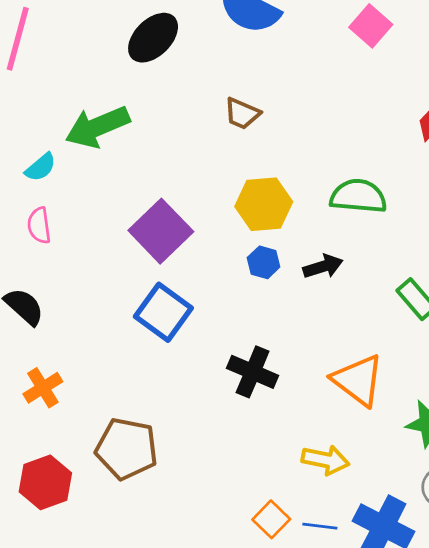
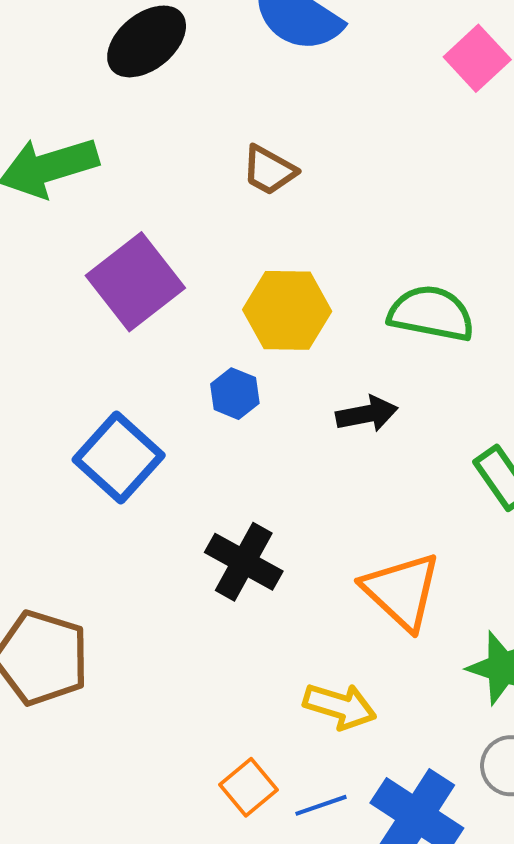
purple square: (161, 231) -> (135, 282), moved
blue hexagon: (264, 262) -> (235, 394), moved
blue line: (320, 526) -> (321, 805), turned -32

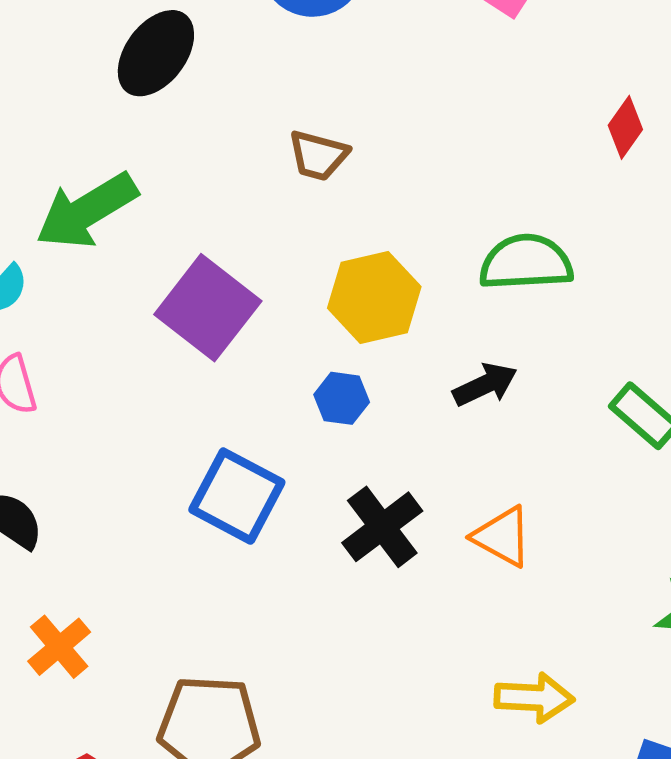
black cross: (244, 562) -> (382, 527), moved, turned 38
orange triangle: (402, 591) -> (502, 537), moved, size x0.7

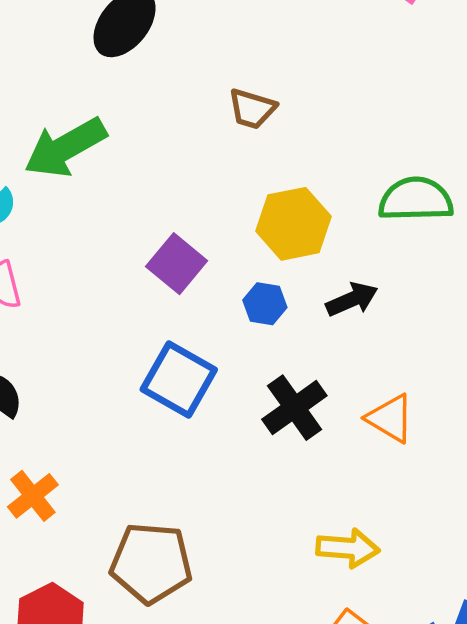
purple square: (208, 308) -> (177, 264), moved, size x0.7
black arrow: (485, 385) -> (352, 299), moved
yellow arrow: (534, 698) -> (348, 548), moved

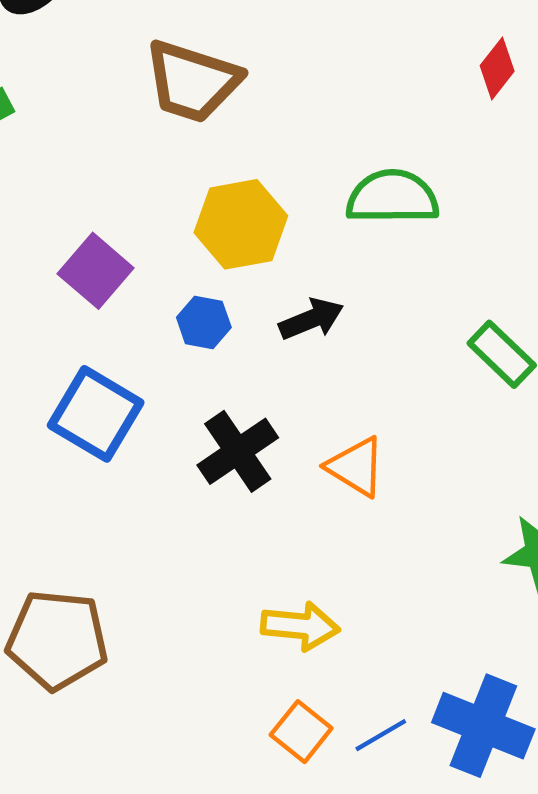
brown trapezoid: (252, 109) -> (192, 81), size x1.6

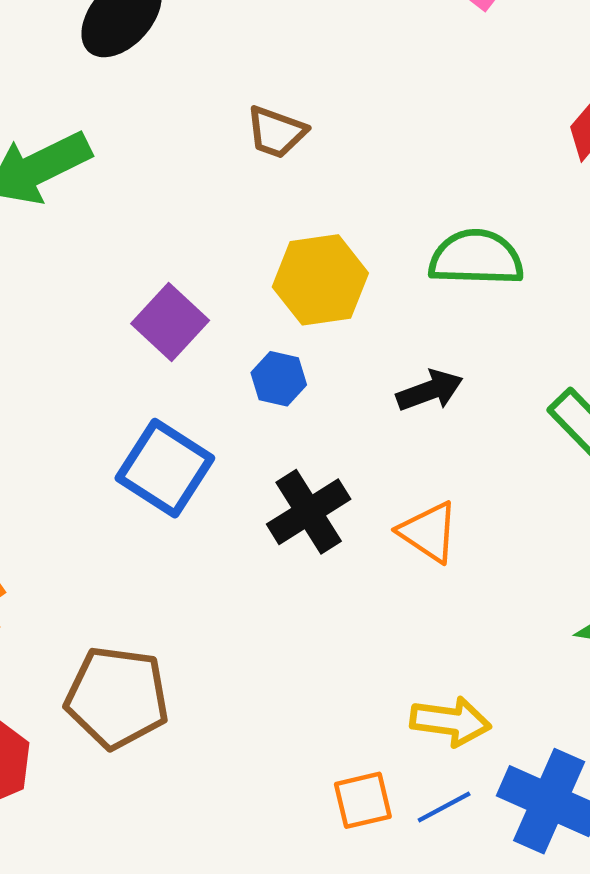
brown trapezoid: (192, 81) -> (276, 132), size x0.6
black arrow: (311, 319) -> (430, 391), moved
yellow arrow: (300, 626) -> (450, 721), moved
orange square: (301, 732) -> (363, 800), turned 36

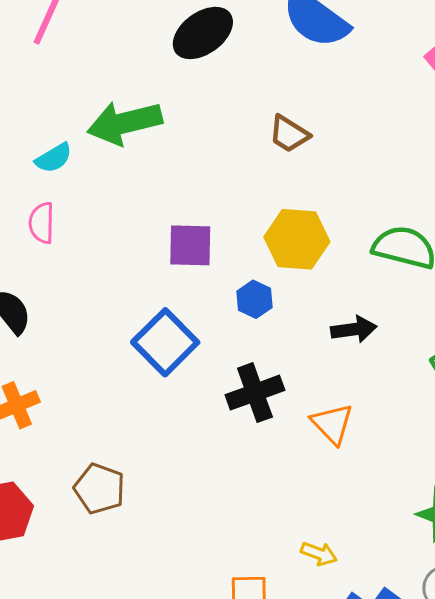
purple square: (170, 322) -> (190, 245), turned 36
brown pentagon: (117, 697) -> (100, 489), size x0.7
yellow arrow: (450, 721) -> (319, 554), size x0.7

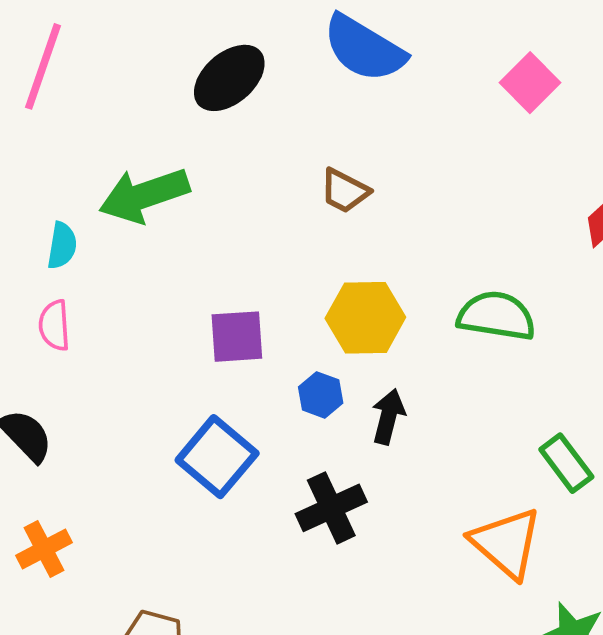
cyan semicircle: (54, 158) -> (62, 245), turned -45
black arrow: (354, 329) -> (388, 417), moved, turned -63
orange triangle: (332, 424) -> (506, 543), moved, size x1.4

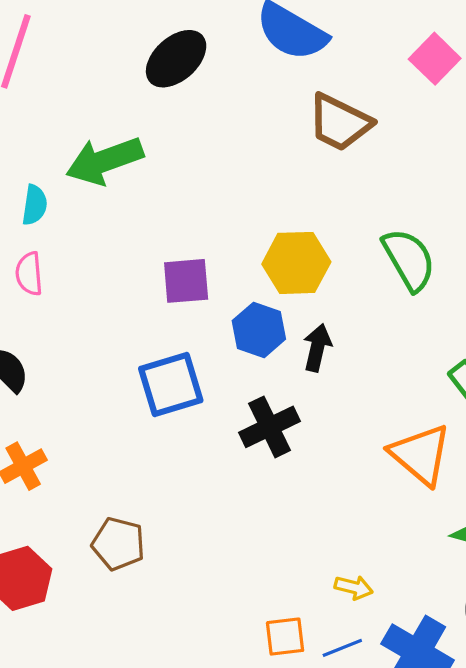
brown trapezoid: (345, 191) -> (340, 122), moved, size x1.5
green semicircle: (496, 316) -> (409, 260), turned 52
blue hexagon: (321, 395) -> (259, 330), size x1.4
blue square: (217, 457) -> (171, 384), turned 34

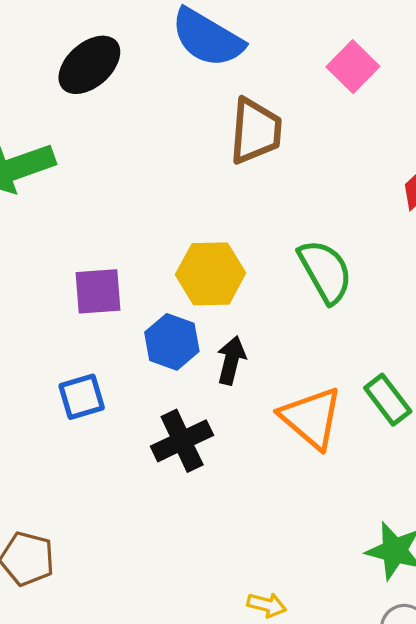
brown trapezoid: (340, 122) -> (256, 131), turned -112
blue square: (171, 384) -> (82, 397), size x0.7
orange triangle: (421, 455) -> (311, 418), moved

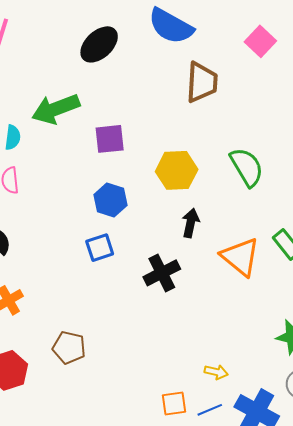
purple square: (98, 291) -> (110, 139), moved
blue hexagon: (172, 342) -> (110, 200), moved

